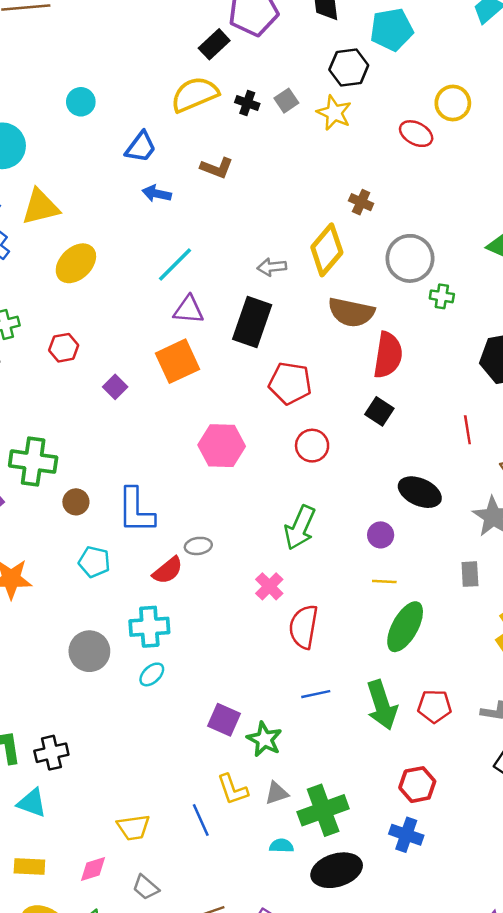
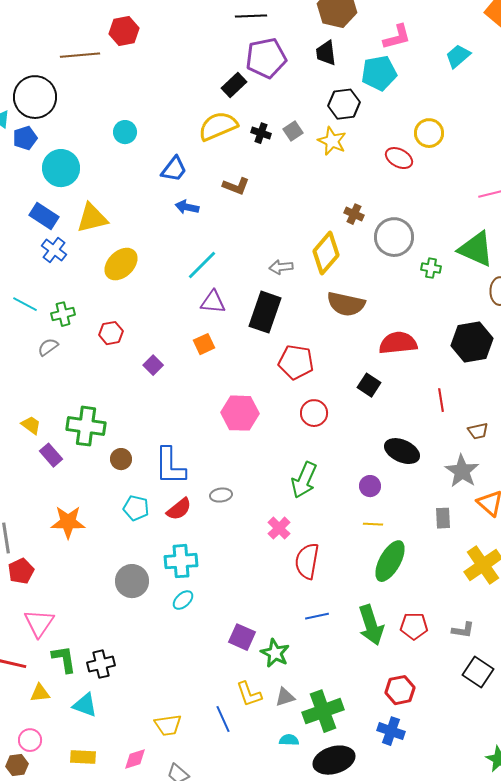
gray circle: (410, 258) -> (394, 237), moved
green cross: (442, 296) -> (431, 268), moved
red semicircle: (388, 355) -> (398, 343), moved, turned -105
orange square: (177, 361) -> (204, 344), size x0.6
red semicircle: (168, 570) -> (179, 509), moved

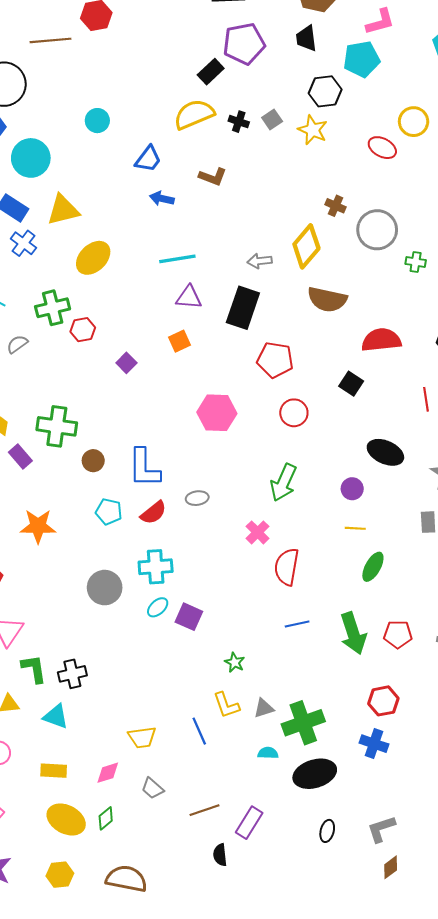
cyan line: (202, 265) -> (177, 259), turned 36
green cross: (63, 314) -> (53, 308), moved, size x1.4
green ellipse: (390, 561) -> (373, 567), size x0.7
purple square: (242, 637) -> (189, 617), moved
green star: (275, 653) -> (235, 662), moved, size x0.7

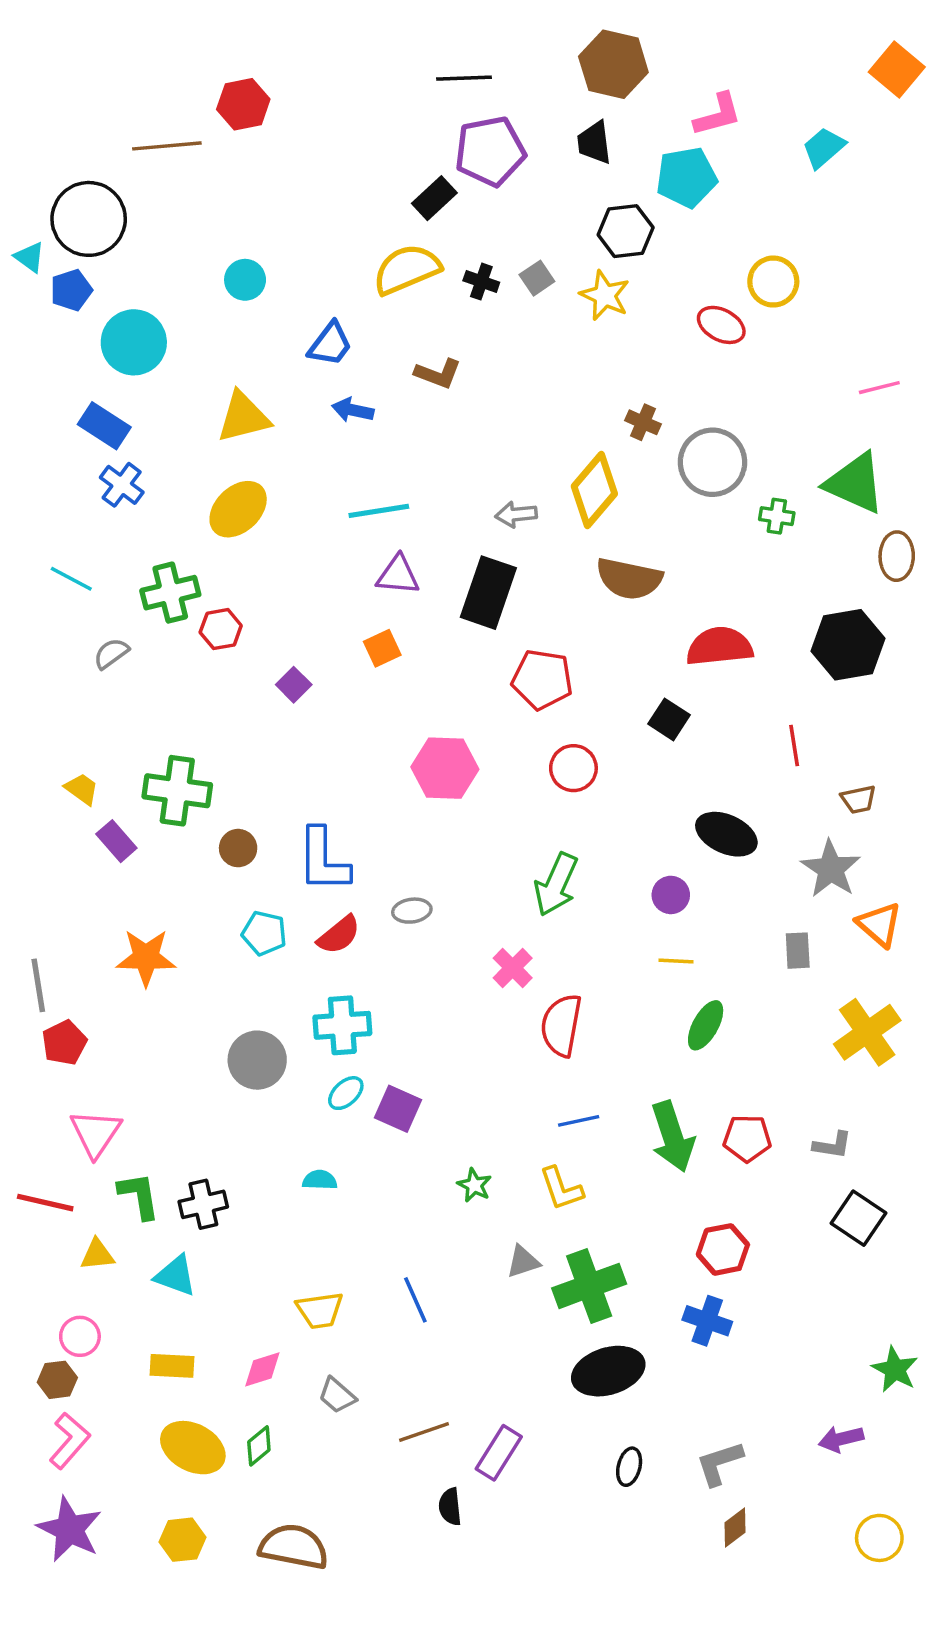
yellow triangle: (63, 210) -> (243, 417), moved
yellow L-shape: (226, 705) -> (561, 1189), moved
cyan semicircle: (268, 753) -> (320, 1180), moved

